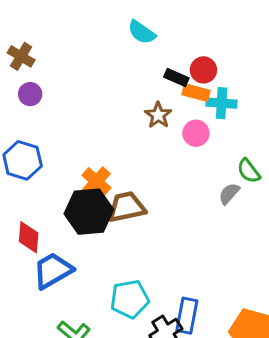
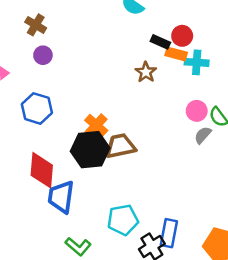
pink circle: (196, 133) -> (197, 111), moved
red diamond: (29, 237) -> (42, 170), size x1.4
blue trapezoid: (53, 270) -> (61, 197), turned -52

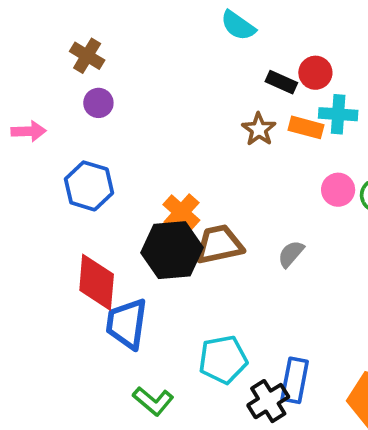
orange rectangle: (176, 54) -> (306, 127), moved
gray semicircle: (203, 135) -> (291, 254), moved

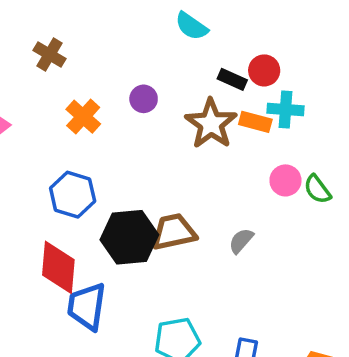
purple circle: (98, 103) -> (144, 99), moved
brown star: (259, 129) -> (211, 124), size x1.6
blue hexagon: (89, 186) -> (73, 195), moved
orange cross: (181, 212) -> (83, 117), moved

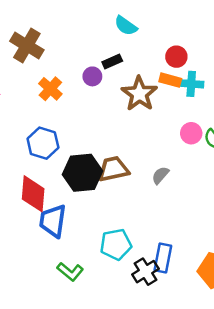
brown cross: (50, 54) -> (27, 46), size x1.5
black rectangle: (232, 79) -> (112, 62), moved, turned -48
orange rectangle: (255, 122) -> (170, 80), moved

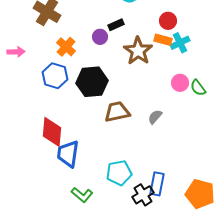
cyan cross: (191, 84) -> (180, 43), turned -30
blue hexagon: (43, 143) -> (55, 76), moved
black hexagon: (82, 173) -> (92, 82), moved

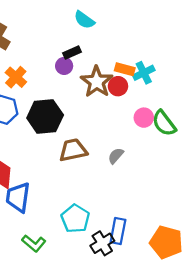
red circle: (168, 21) -> (118, 86), moved
purple circle: (100, 37) -> (64, 66), moved
green semicircle: (198, 88) -> (164, 123), size x1.4
cyan pentagon: (119, 173) -> (75, 219), turned -30

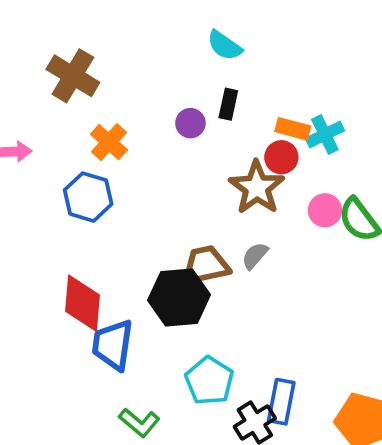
black rectangle: (72, 52) -> (228, 104), moved, turned -54
brown star: (97, 82) -> (257, 188), moved
black hexagon: (45, 116) -> (179, 297), moved
gray semicircle: (116, 156) -> (255, 256), moved

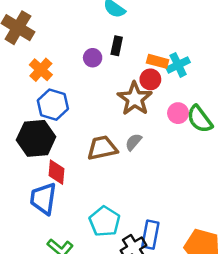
blue hexagon: (88, 197) -> (53, 105), moved
black hexagon: (179, 297) -> (36, 138), moved
red diamond: (82, 303) -> (56, 172), moved, size x0.7

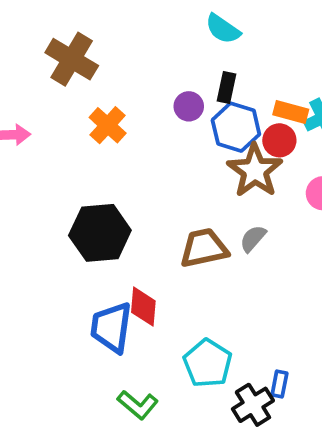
blue hexagon: (53, 105) -> (236, 127), moved
red diamond: (56, 172) -> (143, 307), moved
blue rectangle: (150, 235) -> (279, 384), size x0.6

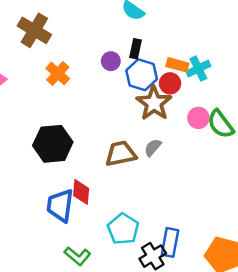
blue rectangle: (279, 384) -> (170, 242), size x1.6

